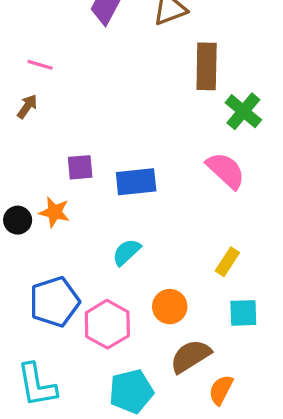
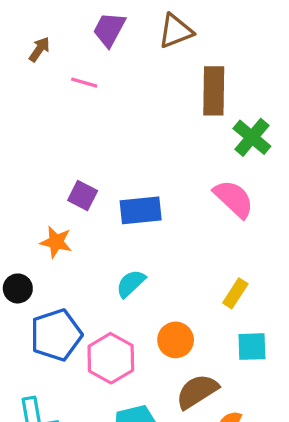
pink line: (40, 65) -> (84, 83), moved
brown arrow: (27, 106) -> (39, 49), moved
purple square: (80, 167) -> (83, 195), turned 32
black circle: (18, 220) -> (18, 288), moved

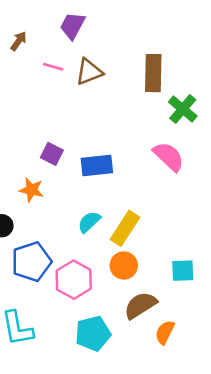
brown triangle: (176, 31) -> (89, 72), moved
yellow rectangle: (235, 293) -> (125, 228), moved, size x1.5

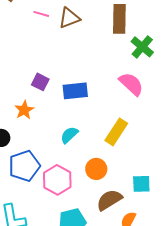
orange star: (31, 190) -> (24, 110), turned 30
yellow rectangle: (125, 228) -> (116, 132), moved
cyan square: (183, 271) -> (141, 184), moved

